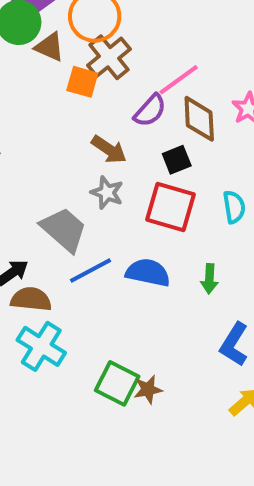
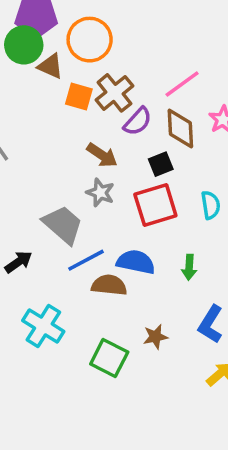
brown cross: (109, 57) -> (114, 93), moved
pink line: (179, 80) -> (182, 84), moved
red square: (170, 207) -> (155, 205), turned -33
brown semicircle: (31, 299) -> (109, 285), moved
brown star: (148, 389) -> (155, 337), moved

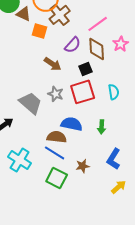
brown cross: (114, 93) -> (60, 15), moved
gray star: (100, 193) -> (56, 94), moved
blue line: (86, 260) -> (55, 153), moved, turned 60

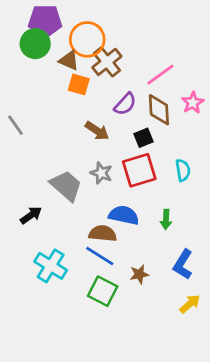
brown triangle: (24, 14) -> (69, 60), moved

